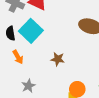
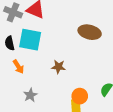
cyan square: (31, 31) -> (30, 40), turned -30

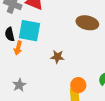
orange arrow: (18, 67) -> (18, 48), moved, turned 48
gray star: (30, 95) -> (19, 85), moved

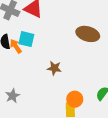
cyan square: (30, 31) -> (26, 39), size x0.7
orange arrow: (18, 48) -> (16, 46), moved, turned 128

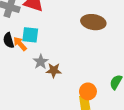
brown star: (54, 68) -> (54, 70), moved
gray star: (13, 96) -> (41, 62), moved

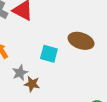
cyan square: (30, 35) -> (49, 54), moved

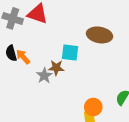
brown star: (32, 84) -> (56, 68), moved

